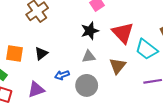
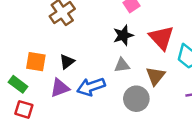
blue arrow: (62, 75) -> (91, 87), size x1.6
gray circle: (87, 85) -> (136, 99), moved
purple triangle: (36, 90) -> (60, 88), moved

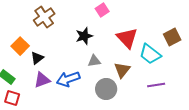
black star: (123, 35) -> (84, 36), moved
orange square: (36, 62) -> (20, 46), moved, turned 36
black triangle: (67, 62) -> (37, 58), moved

